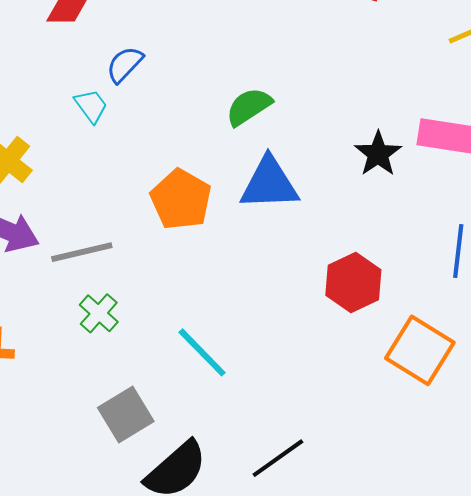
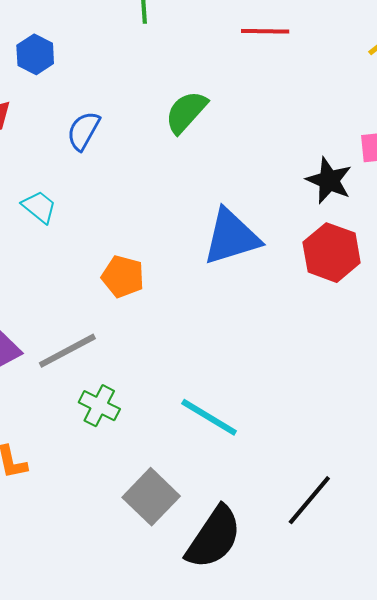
blue semicircle: (125, 64) -> (83, 131), moved
green semicircle: (249, 107) -> (186, 112), moved
orange pentagon: (181, 199) -> (123, 276), moved, size x0.7
red hexagon: (353, 283) -> (332, 253), moved

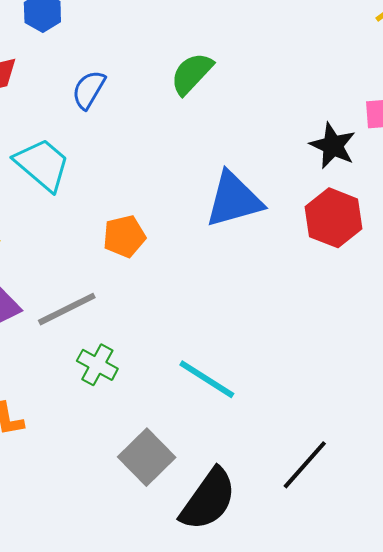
cyan trapezoid: (39, 207) -> (42, 164), size x1.6
orange pentagon: (123, 276) -> (124, 236), turned -30

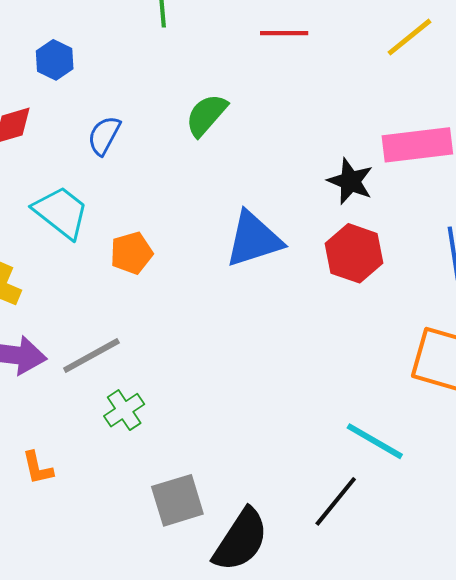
orange pentagon: (124, 236) -> (131, 253), moved
green cross: (97, 365) -> (124, 410), turned 30
cyan line: (207, 379) -> (375, 441), moved
gray square: (147, 457) -> (177, 500), turned 30

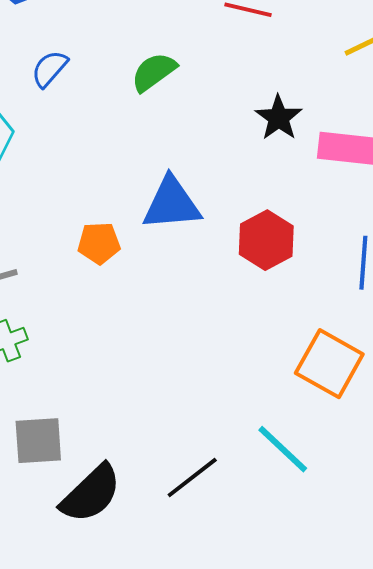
black star: (350, 181) -> (279, 118), moved
orange pentagon: (131, 253) -> (99, 243), moved
cyan line: (375, 441) -> (283, 449), moved

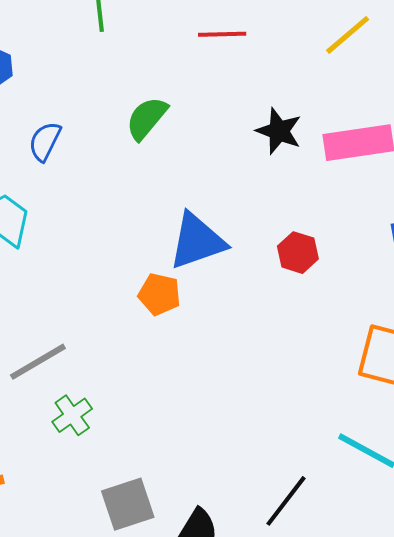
red hexagon: (266, 240) -> (298, 253), size x0.7
orange pentagon: (99, 243) -> (159, 294), moved, turned 30

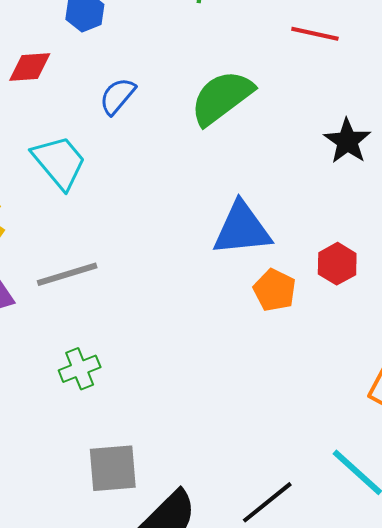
green semicircle: (147, 118) -> (222, 98), size x1.4
orange pentagon: (159, 294) -> (275, 290), moved
gray line: (38, 362) -> (67, 274), moved

